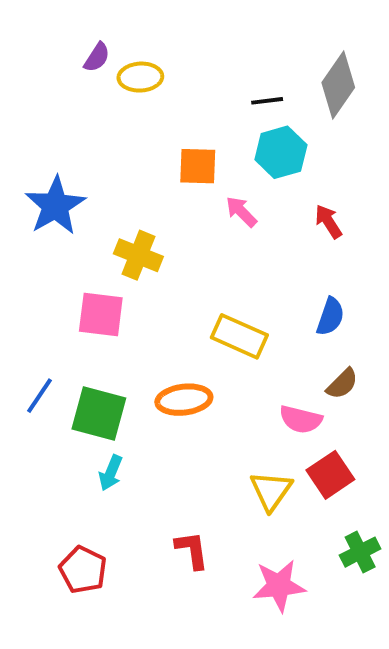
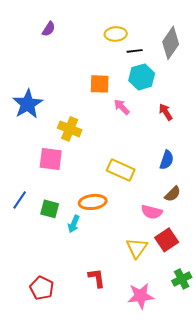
yellow ellipse: (140, 77) -> (116, 34), moved
green square: (99, 413) -> (50, 209), size x0.7
cyan arrow: (111, 473) -> (74, 224), moved

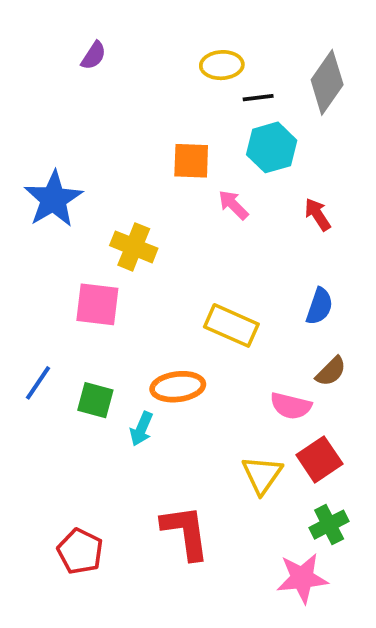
red L-shape: (97, 278) -> (185, 532), size x1.5
green cross: (182, 279) -> (329, 525), moved
pink star: (141, 296) -> (302, 578), moved

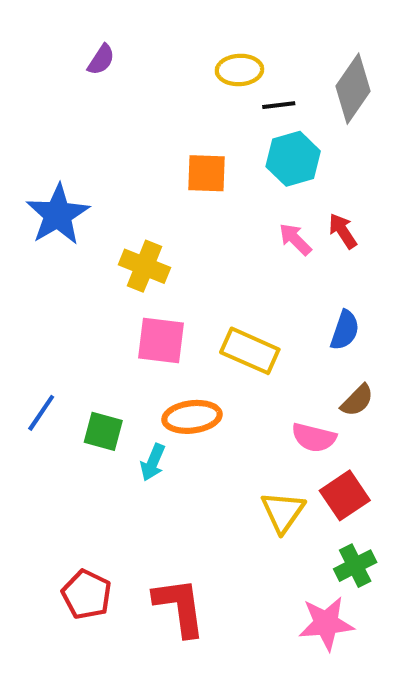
pink arrow: (233, 205) -> (295, 239), moved
pink square: (97, 304) -> (161, 341), moved
red L-shape: (185, 532) -> (180, 607), moved

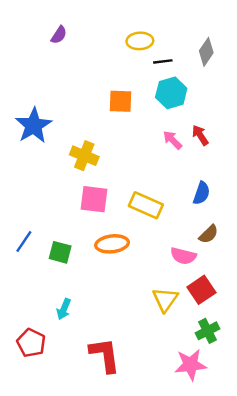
gray diamond: (353, 89) -> (206, 52), size x0.7
cyan arrow: (153, 462) -> (64, 309), moved
red pentagon: (87, 594) -> (31, 343), moved

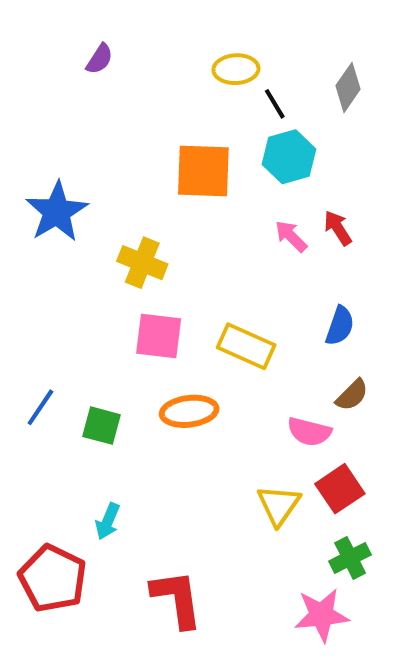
black line: (163, 61) -> (275, 104), turned 66
orange square: (121, 101) -> (203, 171), size x1.4
red pentagon: (31, 343) -> (53, 578), size x1.4

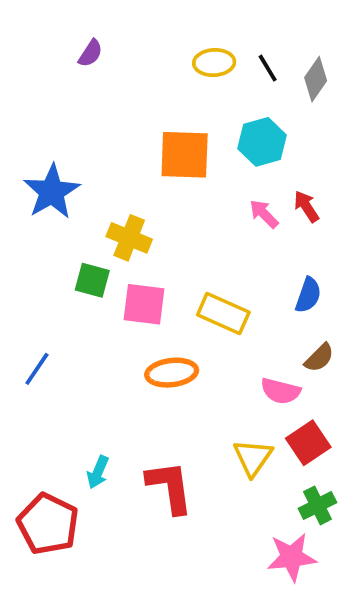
black line: (275, 104) -> (268, 68), moved
green square: (102, 426) -> (92, 280), moved
red L-shape: (177, 599) -> (170, 487), moved

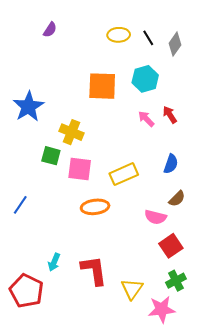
yellow rectangle: (223, 314) -> (124, 174), turned -48
yellow triangle: (253, 457) -> (132, 289), moved

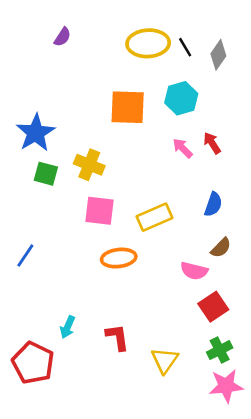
yellow ellipse: (119, 35) -> (148, 43), size x1.5
green square: (51, 156) -> (46, 174), moved
red L-shape: (94, 270) -> (117, 337), size x0.7
pink star: (162, 309) -> (226, 386), moved

